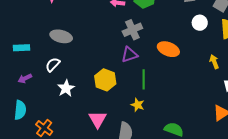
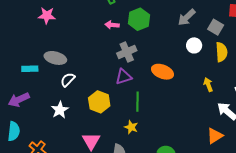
cyan rectangle: (21, 48) -> (30, 69), moved
white semicircle: (53, 65) -> (68, 80), moved
purple arrow: (25, 78) -> (19, 100), size x1.5

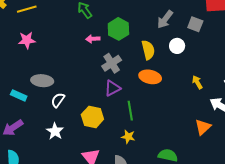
yellow semicircle: (221, 52) -> (148, 50), moved
cyan rectangle: (30, 69) -> (19, 95), turned 35
orange triangle: (215, 136) -> (203, 127), moved

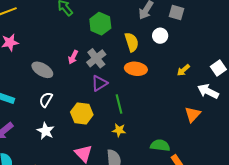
pink arrow: (93, 39) -> (73, 57), moved, turned -56
gray ellipse: (42, 81) -> (42, 70), moved, turned 30
yellow arrow: (197, 82) -> (183, 70), turned -96

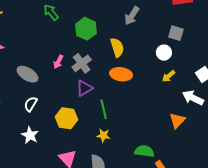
gray square: (177, 13) -> (176, 33), moved
white circle: (160, 36) -> (164, 53), moved

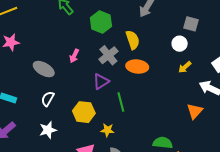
gray cross: (82, 63) -> (108, 55), moved
white star: (30, 135) -> (48, 130), turned 30
yellow star: (103, 135) -> (107, 130), moved

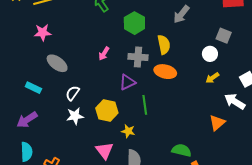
gray cross: (108, 55) -> (138, 57), turned 36
gray ellipse: (44, 69) -> (57, 63), moved
white star: (48, 130) -> (75, 116), moved

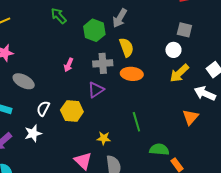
gray arrow: (181, 14) -> (120, 18), moved
yellow arrow: (212, 78) -> (179, 73), size x1.5
green line: (145, 105) -> (136, 122), moved
yellow hexagon: (107, 110) -> (72, 111), moved
white star: (75, 116) -> (33, 133), moved

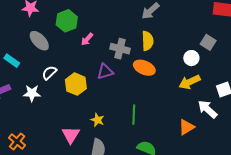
green hexagon: (94, 30) -> (67, 21), moved

